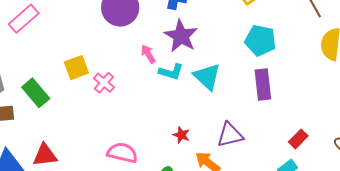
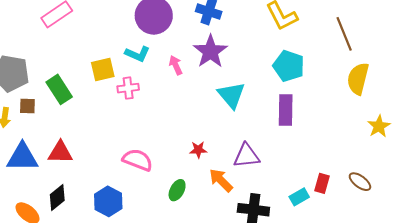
cyan L-shape: (171, 72) -> (137, 54), moved
pink cross: (104, 83) -> (128, 88), turned 35
red star: (181, 135) -> (198, 150), turned -30
red rectangle: (298, 139) -> (322, 183), moved, turned -36

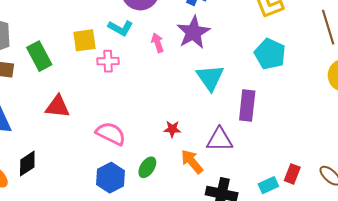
purple rectangle: (286, 110) -> (247, 105), moved
red triangle: (60, 152) -> (58, 107), moved
blue hexagon: (108, 201) -> (110, 178), moved

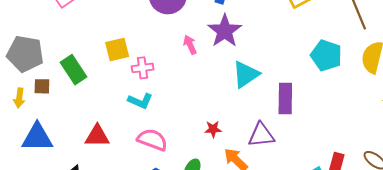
cyan L-shape: (120, 28) -> (140, 101), moved
cyan pentagon: (270, 54) -> (326, 55), moved
cyan triangle: (210, 78) -> (246, 74), turned 36
red triangle: (58, 107) -> (97, 136), moved

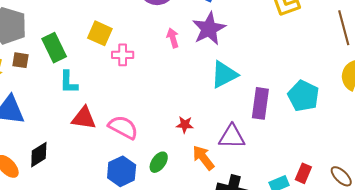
yellow square: (117, 50) -> (100, 33), turned 30
cyan pentagon: (326, 55) -> (303, 96), moved
cyan L-shape: (140, 101) -> (69, 82), moved, turned 60
red triangle: (97, 136) -> (84, 118), moved

